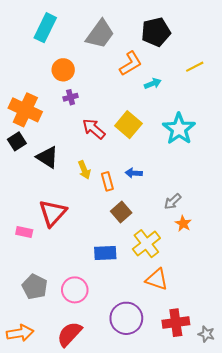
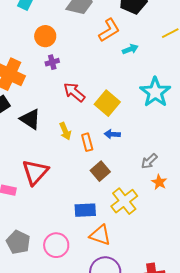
yellow square: (128, 125) -> (107, 103), moved
orange triangle: (157, 279) -> (100, 235), moved

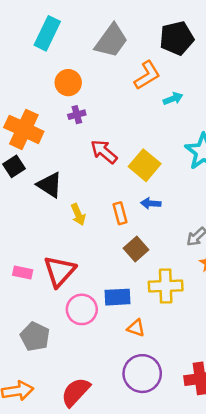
yellow arrow: (65, 131) -> (78, 215), moved
red triangle: (35, 172) -> (60, 271), moved
yellow cross: (124, 201) -> (166, 286), turned 36
orange triangle: (100, 235) -> (136, 328), size x0.7
pink circle: (56, 245) -> (82, 309), moved

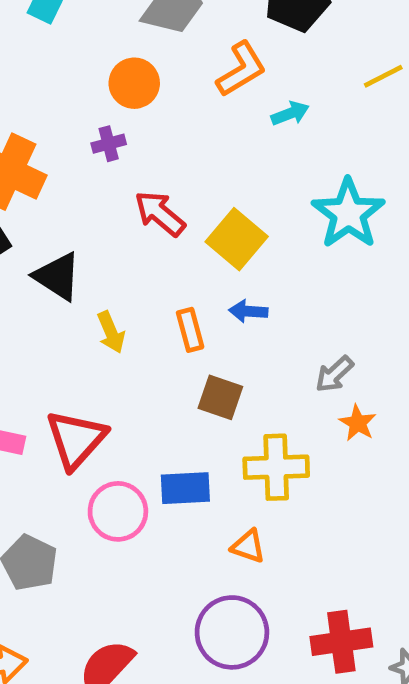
orange circle: (68, 83) -> (134, 83), moved
brown square: (136, 249) -> (220, 397), turned -30
orange triangle: (136, 328) -> (248, 546), moved

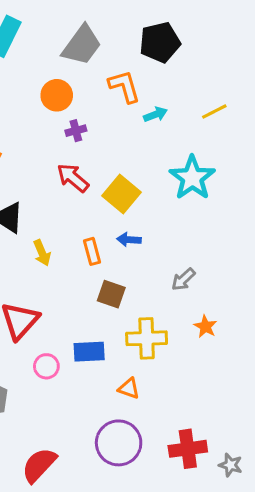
orange L-shape: (241, 69) -> (124, 86), turned -75
yellow line: (383, 76) -> (214, 111), moved
purple cross: (109, 144) -> (76, 131), moved
orange star: (358, 423) -> (205, 327), moved
pink circle: (118, 511) -> (46, 366), size x0.7

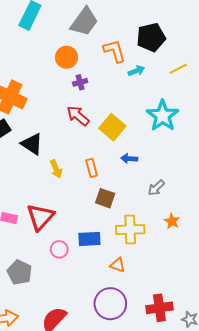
black pentagon: (160, 42) -> (151, 37), moved
blue arrow: (129, 240) -> (129, 159), moved

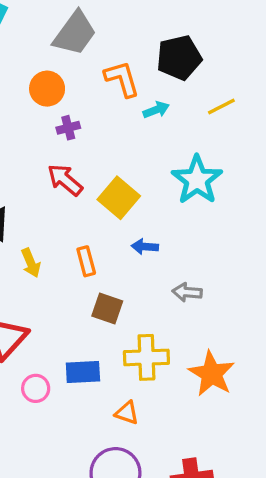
gray arrow: (156, 188) -> (187, 292), turned 48
orange star: (172, 221) -> (212, 374), moved, size x1.8

